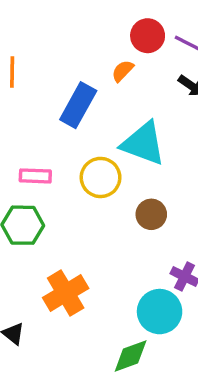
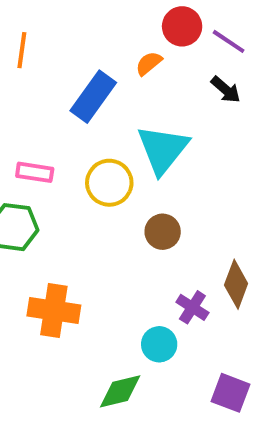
cyan triangle: (143, 143) -> (163, 149), turned 42
orange cross: (66, 293) -> (54, 311), turned 33
cyan circle: (160, 312) -> (159, 344), size x0.7

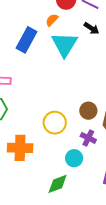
cyan triangle: (163, 149) -> (65, 44), moved
yellow circle: (109, 183) -> (55, 123), moved
brown circle: (163, 232) -> (88, 111), moved

